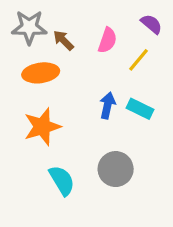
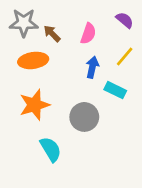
yellow line: (138, 60) -> (125, 56), moved
blue arrow: (107, 105) -> (92, 67), moved
gray circle: (116, 169) -> (84, 117), moved

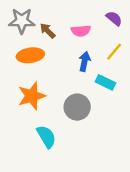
pink semicircle: (88, 34) -> (81, 31), turned 66

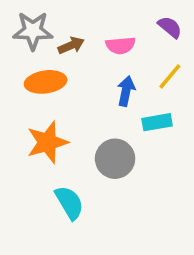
brown arrow: (48, 31) -> (71, 45), turned 112
cyan rectangle: (105, 82) -> (157, 122), turned -36

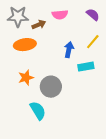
pink semicircle: (121, 45) -> (60, 15), moved
orange star: (47, 142) -> (26, 78), size x0.7
gray circle: (115, 159) -> (51, 87), moved

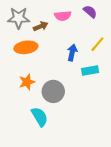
purple semicircle: (93, 15) -> (90, 12), moved

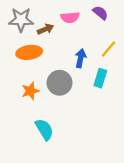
cyan rectangle: (90, 70) -> (100, 78), turned -63
gray circle: (53, 91) -> (60, 83), moved

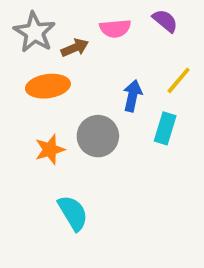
gray star: (21, 20) -> (34, 32), turned 30

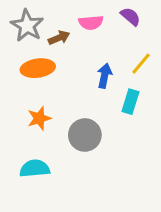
gray circle: (98, 136) -> (85, 135), moved
cyan semicircle: (73, 213) -> (35, 168), moved, turned -64

